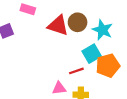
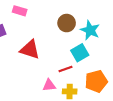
red triangle: (58, 26) -> (30, 50), moved
orange pentagon: (108, 66) -> (96, 81), moved

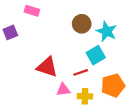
red triangle: (30, 50) -> (47, 67), moved

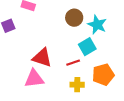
pink triangle: (63, 90) -> (34, 79), moved, size x1.5

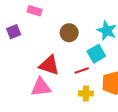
brown circle: (74, 18) -> (69, 33), moved

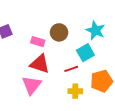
pink rectangle: (35, 11) -> (38, 42), moved
pink triangle: (41, 87) -> (32, 85), turned -45

